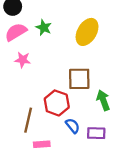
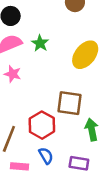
blue semicircle: (73, 126) -> (46, 156), moved

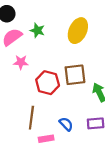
red hexagon: (42, 125) -> (48, 83), moved

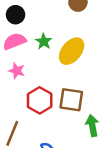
yellow ellipse: (78, 31) -> (72, 51), moved

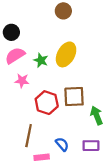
green star: (44, 41) -> (41, 60), moved

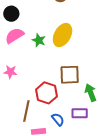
pink star: (22, 81) -> (10, 72), moved
red hexagon: (47, 103) -> (47, 93), moved
purple rectangle: (91, 146) -> (80, 113), moved

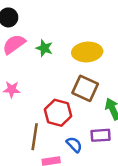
yellow ellipse: (63, 35) -> (87, 52), moved, turned 60
brown square: (70, 75) -> (85, 88), turned 30

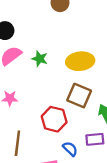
brown line: (35, 137) -> (17, 143), moved

